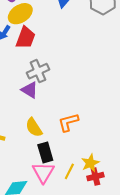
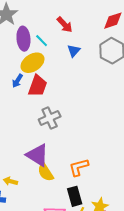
purple triangle: (30, 90) -> (38, 155), moved, size x1.4
black rectangle: (45, 153) -> (75, 196), moved

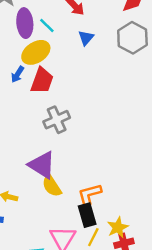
orange L-shape: (79, 167) -> (90, 194), moved

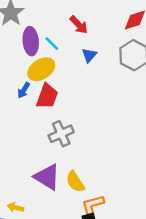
yellow semicircle: (52, 186) -> (75, 182), moved

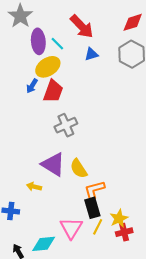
red arrow: (79, 25) -> (82, 27), size x1.4
blue triangle: (89, 55) -> (91, 54), turned 32
yellow arrow: (15, 207) -> (34, 187), moved

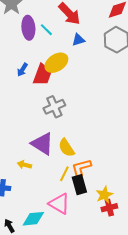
yellow ellipse: (48, 67) -> (56, 63), moved
yellow line: (98, 227) -> (64, 174), moved
pink triangle: (71, 228) -> (59, 204), turned -30

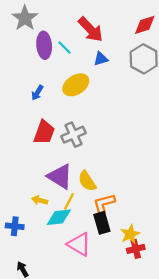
red trapezoid: (42, 75) -> (44, 132), moved
yellow line: (64, 174) -> (69, 201), moved
cyan diamond: (33, 219) -> (59, 217), moved

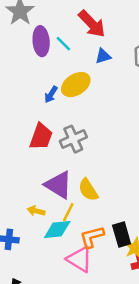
blue arrow: (37, 93) -> (51, 94), moved
orange L-shape: (104, 204) -> (92, 237), moved
black rectangle: (102, 223) -> (122, 234), moved

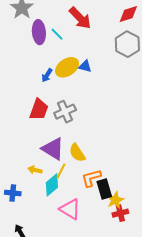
blue triangle: (103, 56) -> (85, 66), moved, turned 32
cyan diamond: (57, 230) -> (52, 185), turned -35
orange L-shape: (92, 237) -> (91, 178), moved

